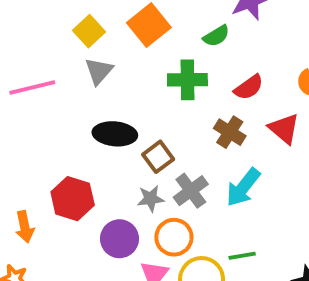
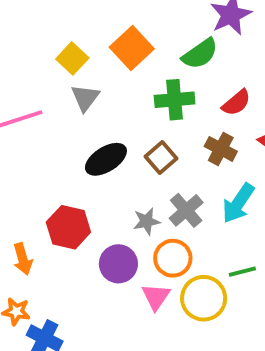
green semicircle: (216, 36) -> (200, 54), size x1.4
black ellipse: (115, 134) -> (106, 159), turned -33
brown square: (158, 157) -> (161, 157), moved

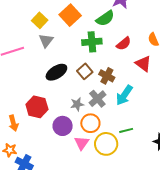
brown cross: (221, 149) -> (107, 76), moved

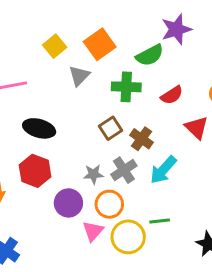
gray triangle: (46, 40) -> (79, 76), moved
black ellipse: (56, 72) -> (39, 128), moved, turned 40

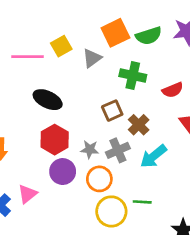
yellow square: (55, 46) -> (61, 46), moved
green semicircle: (150, 55) -> (149, 36), moved
red hexagon: (35, 171) -> (55, 140), moved
pink triangle: (93, 231) -> (27, 194), moved

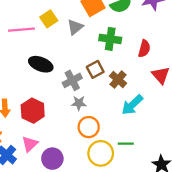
red semicircle: (173, 90) -> (144, 49), turned -48
red hexagon: (55, 140) -> (33, 111), moved
gray cross: (118, 150) -> (72, 80), moved
purple circle: (63, 172) -> (52, 159), moved

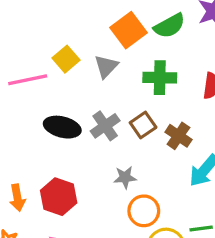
gray cross: (72, 80) -> (105, 126), moved

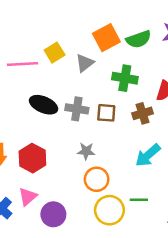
brown square: (143, 125) -> (106, 113), turned 30
gray cross: (105, 126) -> (77, 109), turned 35
brown cross: (178, 136) -> (142, 113), moved, turned 30

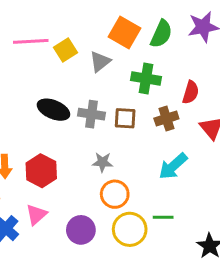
orange square: (106, 38) -> (124, 33), turned -32
green semicircle: (139, 39) -> (161, 34), turned -45
pink line: (22, 64) -> (31, 41), moved
purple circle: (53, 214) -> (81, 230), moved

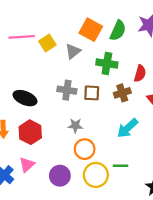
black ellipse: (53, 110) -> (25, 98), moved

